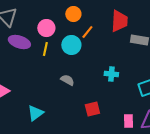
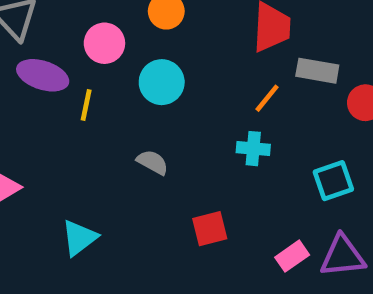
orange line: (87, 32) -> (267, 98), moved
yellow line: (45, 49) -> (86, 105), moved
pink rectangle: (128, 121) -> (292, 256), turned 56

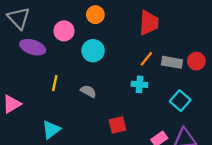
gray rectangle: (317, 71) -> (172, 62), moved
yellow line: (86, 105) -> (55, 83), moved
cyan square: (333, 181) -> (180, 101), turned -30

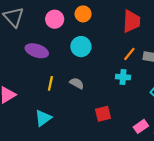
pink circle: (64, 31) -> (55, 19), moved
purple ellipse: (33, 47) -> (37, 51), moved
yellow line: (55, 83) -> (50, 83), moved

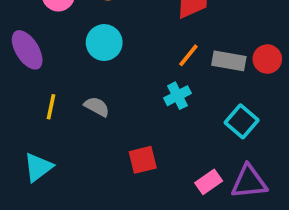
purple ellipse: (37, 51) -> (27, 50), turned 40
cyan cross: (123, 77) -> (177, 96), turned -32

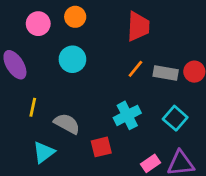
cyan cross: (177, 96) -> (127, 115), moved, size x1.4
gray semicircle: (97, 107) -> (67, 124), moved, size x1.4
cyan triangle: (38, 167) -> (44, 152), moved

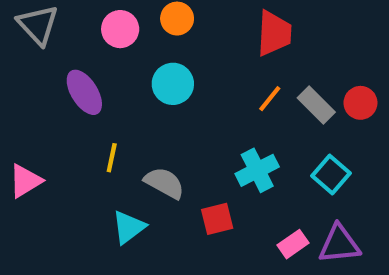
gray rectangle: (166, 73) -> (316, 105), turned 35

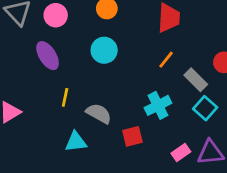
pink circle: (120, 29) -> (56, 15), moved
gray rectangle: (316, 105) -> (196, 80), moved
cyan triangle: (129, 227) -> (76, 142), turned 30

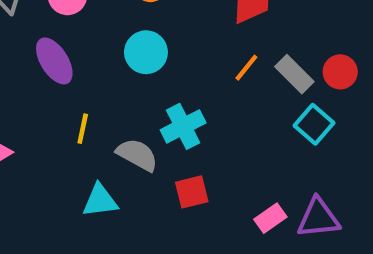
gray rectangle: (196, 80) -> (294, 74), moved
cyan cross: (158, 105) -> (183, 126), moved
cyan square: (205, 108) -> (314, 124), moved

